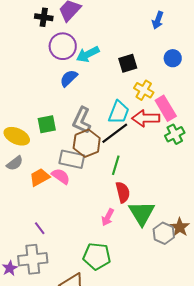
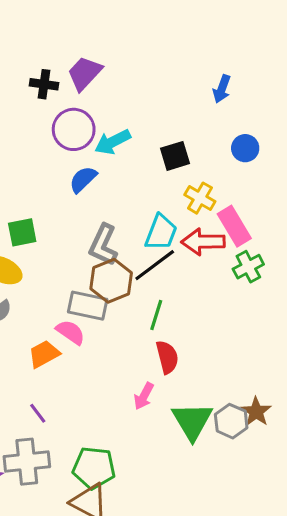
green square: (47, 124) -> (22, 232), moved
orange trapezoid: (40, 177) -> (44, 354), moved
green triangle: (142, 213) -> (192, 421), moved
green pentagon: (97, 256) -> (94, 468), moved

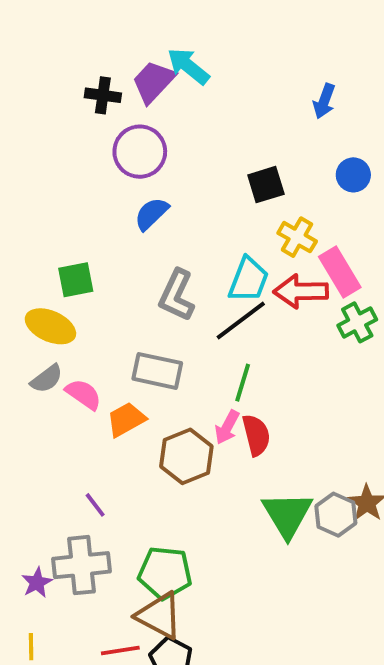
cyan arrow: (113, 142) -> (188, 66), moved, turned 66
brown hexagon: (111, 281) -> (186, 456), moved
pink semicircle: (71, 332) -> (83, 394), moved
orange trapezoid: (44, 354) -> (126, 420), moved
pink arrow: (144, 396) -> (227, 427), moved

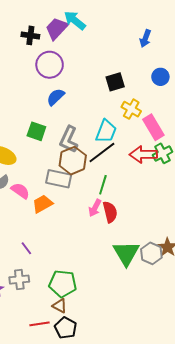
green square: (76, 280) -> (36, 131), moved, turned 30
red arrow: (301, 291) -> (143, 154), moved
brown hexagon: (186, 456) -> (73, 161), moved
gray cross: (82, 565) -> (19, 280), size x0.7
brown triangle: (159, 616) -> (60, 306), size x0.6

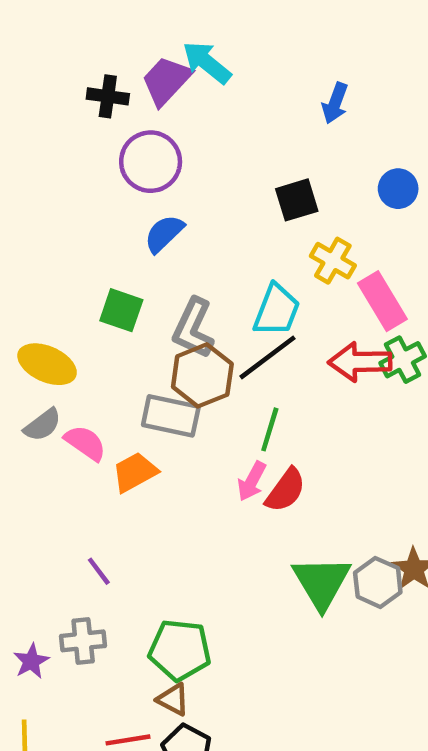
blue arrow: (145, 39) -> (335, 103), moved
red semicircle: (110, 212) -> (286, 490), turned 50

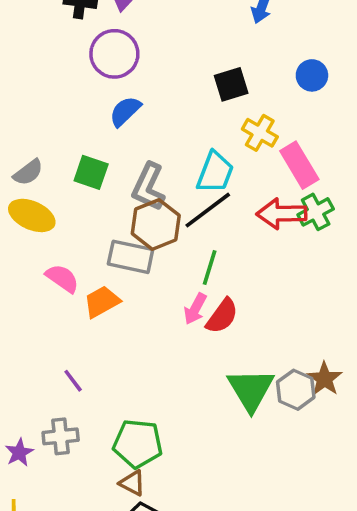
gray semicircle: (43, 425) -> (28, 172), moved

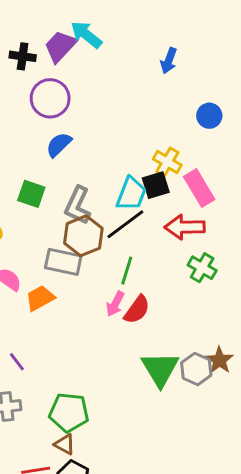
black square: (231, 84) -> (156, 185), moved
green cross: (316, 212) -> (202, 268), moved, turned -32

